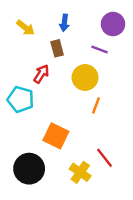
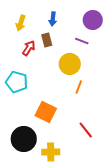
yellow arrow: (25, 28) -> (21, 23), turned 70
red arrow: (41, 74) -> (29, 48), moved
yellow cross: (80, 172) -> (51, 152), moved, turned -36

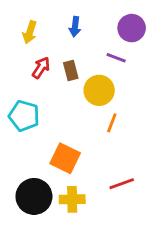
brown rectangle: (47, 40) -> (71, 71), moved
red line: (86, 130) -> (122, 184), turned -72
yellow cross: (51, 152) -> (72, 199), moved

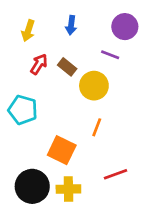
brown rectangle: (71, 71) -> (67, 67), turned -36
orange line: (112, 123) -> (97, 127), moved

